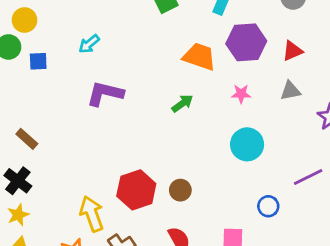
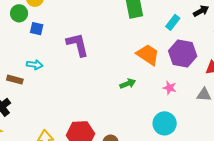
cyan arrow: (89, 44) -> (35, 65), moved, turned -147
purple L-shape: (105, 93) -> (78, 45), moved, turned 48
brown rectangle: (27, 139) -> (15, 80), turned -42

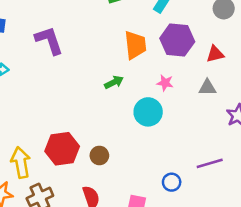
orange trapezoid: (148, 55) -> (135, 45), turned 55
cyan circle: (165, 123) -> (148, 112), moved

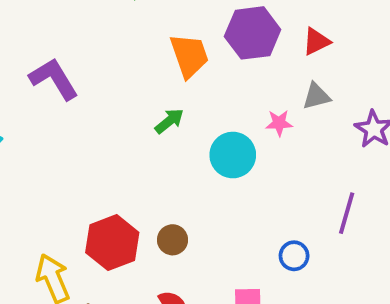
pink star: (165, 83) -> (279, 123), moved
purple line: (210, 163) -> (347, 213), turned -45

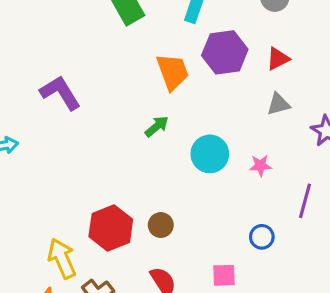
pink star: (279, 123) -> (260, 166), moved

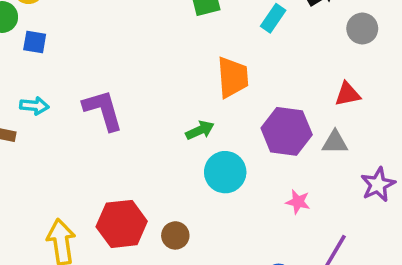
purple hexagon: (225, 52) -> (287, 131), moved
purple L-shape: (60, 93) -> (103, 110), moved
cyan circle: (210, 154) -> (225, 172), moved

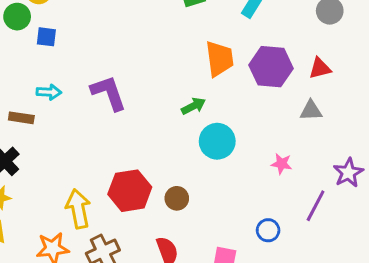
purple hexagon: (287, 131) -> (271, 67), moved
purple star: (378, 184) -> (348, 173), moved

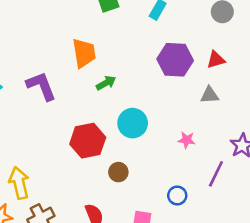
orange trapezoid: (219, 59) -> (84, 53), moved
green arrow: (193, 106) -> (106, 83), moved
red hexagon: (130, 191) -> (88, 141), moved
brown circle: (177, 198) -> (118, 172), moved

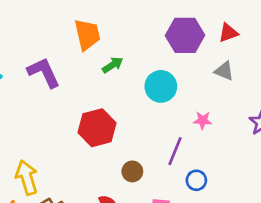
gray triangle: (210, 95) -> (224, 71), turned 30
cyan circle: (133, 123) -> (161, 86), moved
brown circle: (118, 172) -> (132, 171), moved
purple line: (216, 174) -> (175, 151), moved

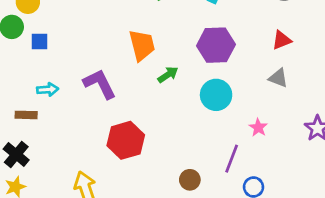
purple hexagon: (185, 35) -> (216, 45), moved
pink star: (203, 120) -> (258, 128), turned 30
red hexagon: (97, 128) -> (126, 140), moved

